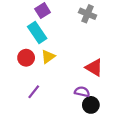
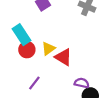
cyan rectangle: (37, 32) -> (21, 35), moved
red triangle: (94, 68) -> (63, 57), moved

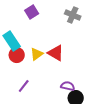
red triangle: (63, 57) -> (56, 53), moved

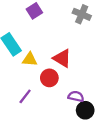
yellow triangle: (37, 54) -> (30, 59), moved, turned 40
red circle: (17, 55) -> (49, 78), moved

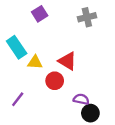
gray cross: (82, 14) -> (87, 17), turned -36
purple line: (25, 96) -> (18, 99), moved

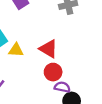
red circle: (55, 81) -> (53, 72), moved

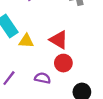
purple semicircle: (62, 87) -> (43, 78), moved

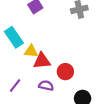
red triangle: (59, 40) -> (42, 61), moved, turned -36

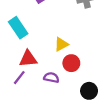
yellow triangle: (31, 51) -> (61, 44), moved, turned -32
red triangle: (42, 61) -> (28, 59), moved

